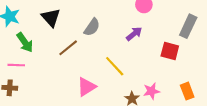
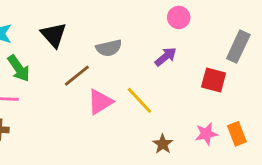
gray semicircle: (92, 27) -> (109, 48), turned 42
pink triangle: (87, 87) -> (100, 102), moved
pink star: (151, 91) -> (206, 134), moved

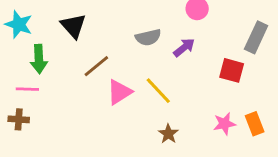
gray semicircle: (109, 48) -> (148, 37), moved
green arrow: (19, 68) -> (39, 59), turned 32
brown star: (163, 144) -> (168, 134), moved

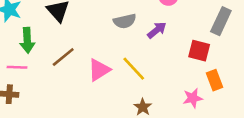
brown line: (96, 66) -> (63, 57), moved
orange rectangle: (255, 124) -> (215, 80), moved

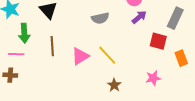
purple arrow: (157, 30) -> (139, 17), moved
brown line: (63, 57) -> (52, 46), turned -54
orange rectangle: (215, 80) -> (181, 58), moved

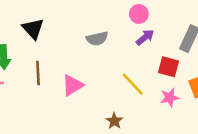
yellow line: (107, 55) -> (133, 84), moved
pink star: (153, 78) -> (170, 98), moved

